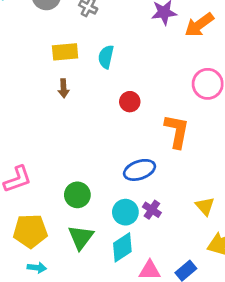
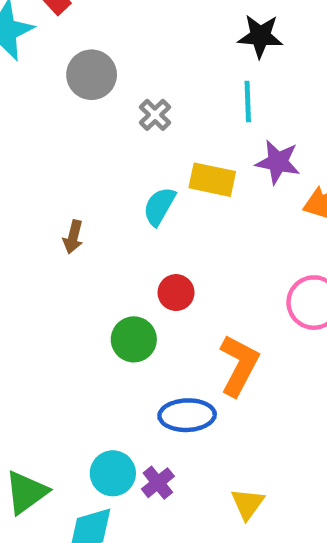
yellow rectangle: (65, 52) -> (212, 180), moved
blue ellipse: (139, 170) -> (187, 415), moved
green circle: (77, 195) -> (134, 339), moved

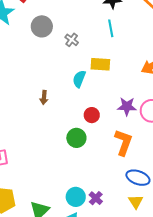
purple star: (278, 162) -> (127, 106), moved
blue ellipse: (187, 415) -> (138, 178), moved, turned 30

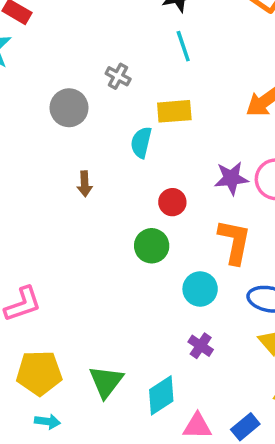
gray circle: (42, 26) -> (69, 108), moved
cyan circle: (76, 197) -> (200, 289), moved

